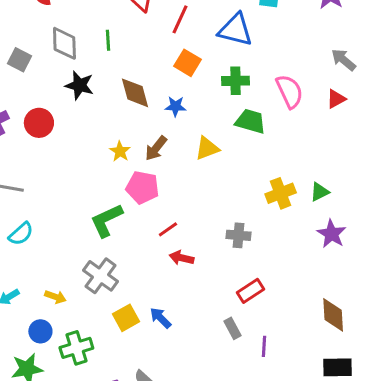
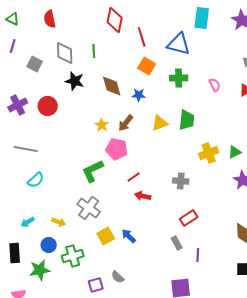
red line: (180, 19) -> (142, 37), turned -42
pink semicircle: (290, 91) -> (215, 85), size x0.6
green trapezoid: (250, 121) -> (187, 120), moved, turned 80

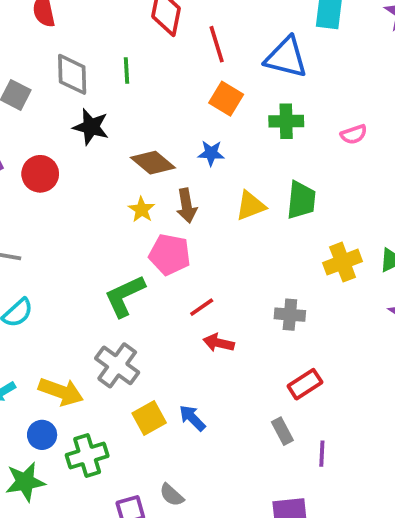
pink semicircle: (215, 85) -> (354, 134), turned 96
brown diamond: (112, 86) -> (153, 163), moved, turned -35
brown arrow: (126, 123) -> (187, 206), turned -48
yellow arrow: (59, 222) -> (61, 392), size x1.6

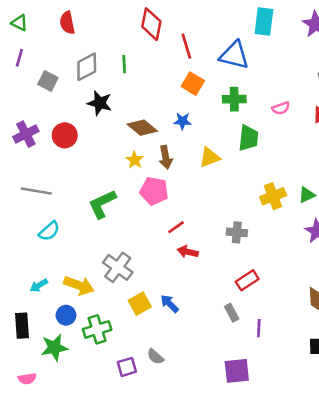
gray diamond: (72, 74) -> (87, 67), turned 64
green trapezoid: (301, 200) -> (248, 138), moved
green L-shape: (125, 296) -> (102, 204), moved

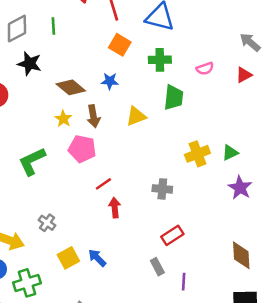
red arrow: (188, 252) -> (115, 208), turned 72
gray cross: (118, 267) -> (47, 223), size x0.6

